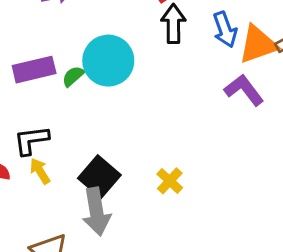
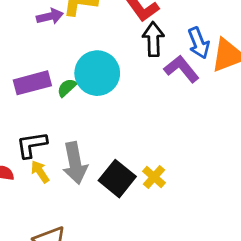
purple L-shape: (244, 90) -> (182, 69), moved
black square: (99, 177) -> (117, 179), moved
gray arrow: (96, 212) -> (75, 163), moved

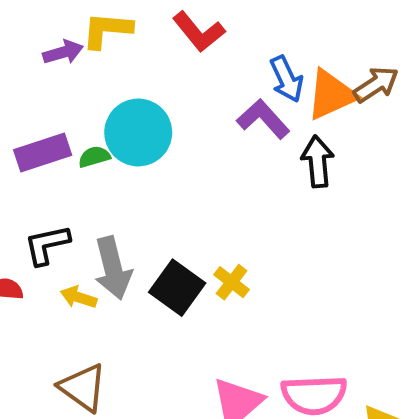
black arrow: (153, 39) -> (318, 162), moved
green semicircle: (67, 88) -> (94, 157), turned 30
yellow arrow: (40, 172) -> (78, 297), moved, turned -35

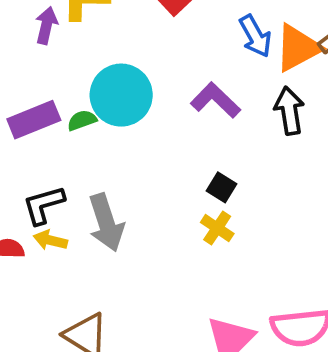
purple arrow: (63, 52) -> (46, 25), turned -57
purple L-shape: (263, 119) -> (215, 100), moved
black square: (177, 288) -> (222, 187), moved, size x0.6
yellow arrow: (78, 297) -> (50, 240), moved

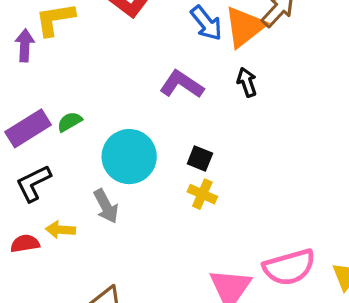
cyan circle: (121, 95) -> (129, 157), moved
black arrow: (289, 111) -> (247, 82), size x0.7
black L-shape: (44, 205) -> (33, 183), moved
gray arrow: (106, 223) -> (106, 206), size x0.7

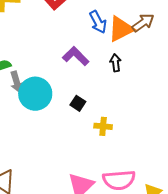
yellow cross: (202, 194) -> (103, 126), moved, turned -30
gray arrow: (106, 206) -> (17, 82), moved

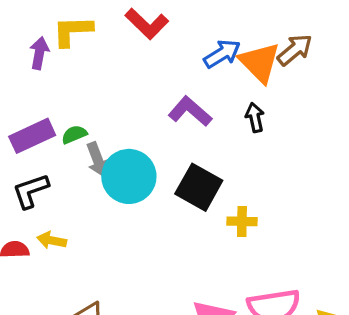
blue arrow: (98, 22) -> (222, 54), turned -90
orange triangle: (121, 29) -> (260, 62), turned -44
black square: (78, 103) -> (199, 187), size x1.8

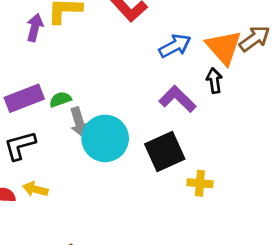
blue arrow: (222, 54) -> (175, 46), moved
purple L-shape: (190, 111) -> (177, 99), moved
black arrow: (255, 117) -> (214, 81), moved
black square: (199, 187) -> (165, 151), turned 33

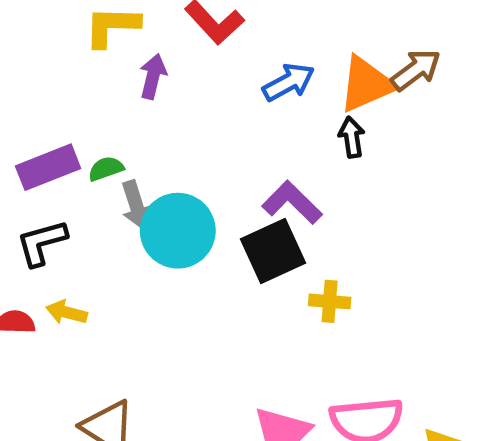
purple arrow: (35, 28) -> (153, 76), moved
orange triangle: (224, 47) -> (366, 84), turned 48
purple L-shape: (177, 99) -> (292, 202), moved

